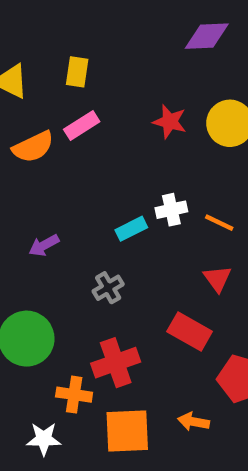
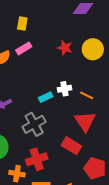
red triangle: (217, 279) -> (85, 121), size x1.6
gray cross: (108, 288) -> (34, 124), size x1.6

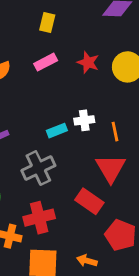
yellow rectangle: (22, 24) -> (47, 23), moved
pink rectangle: (24, 48) -> (46, 62), moved
orange line: (87, 95) -> (115, 132), turned 48

